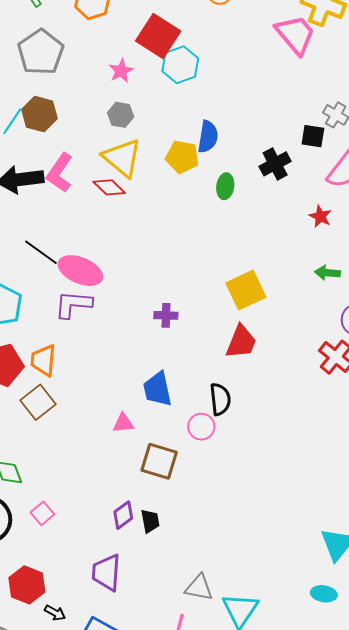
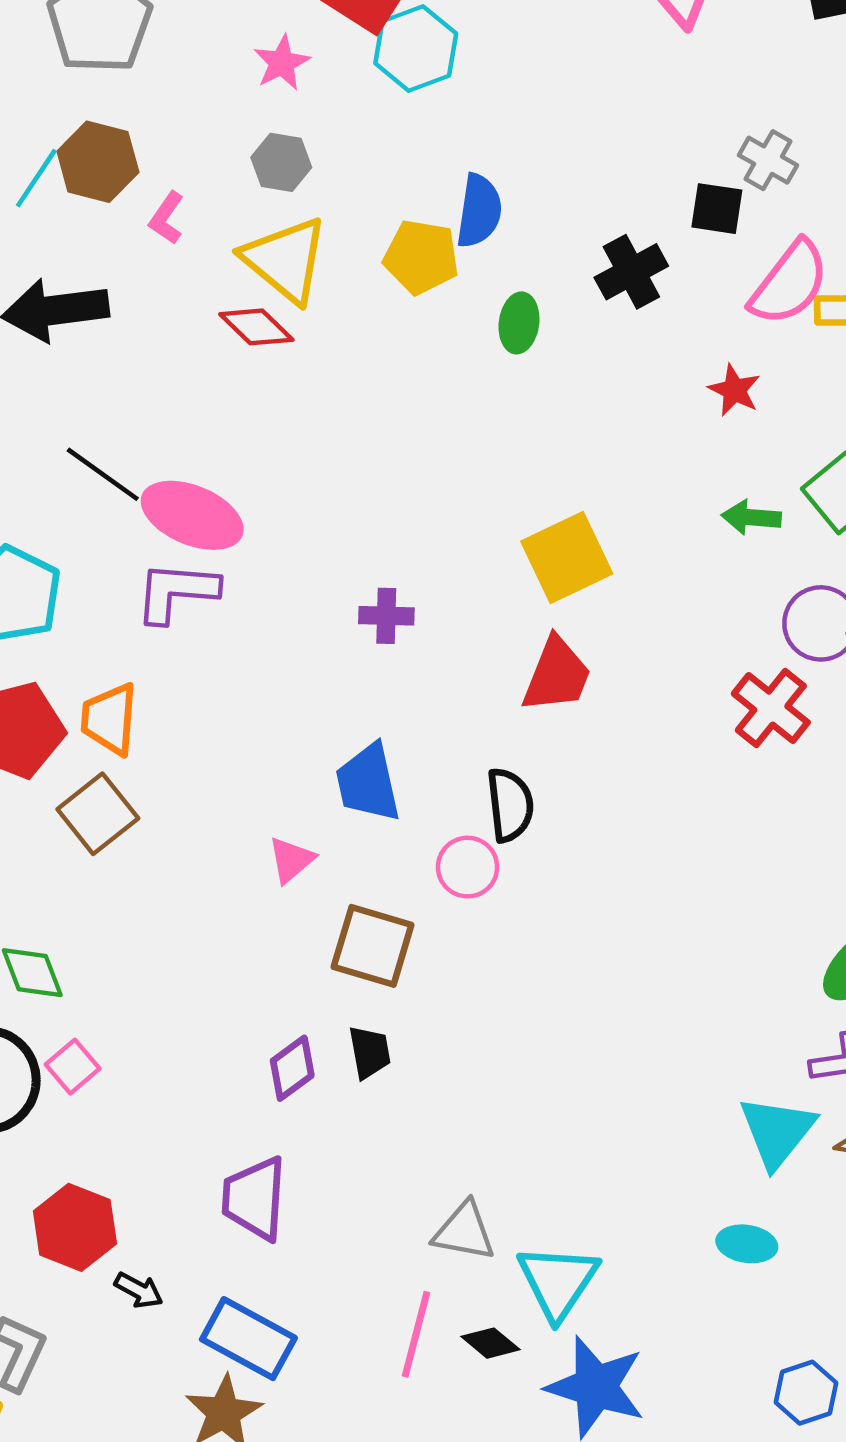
pink L-shape: (60, 173) -> (167, 218), moved, size x0.6
pink triangle: (123, 423) -> (291, 860), turned -35
pink square: (42, 513) -> (73, 1067), moved
black trapezoid: (150, 521) -> (370, 1052), moved

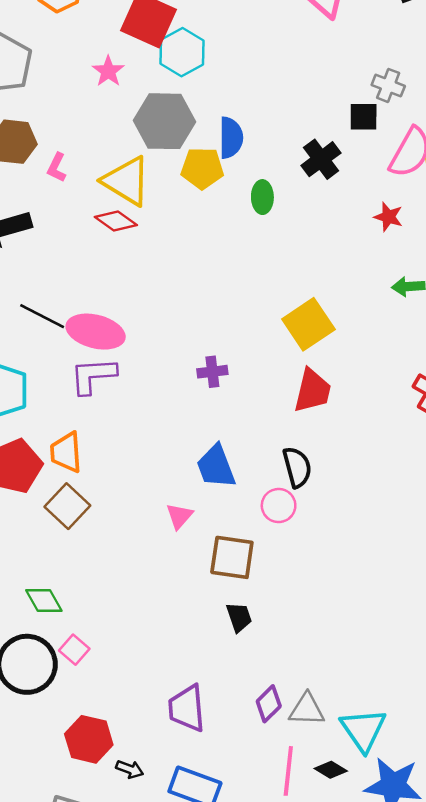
gray hexagon: (281, 162) -> (164, 121), moved, size x1.8
purple diamond: (292, 1068) -> (269, 704), moved

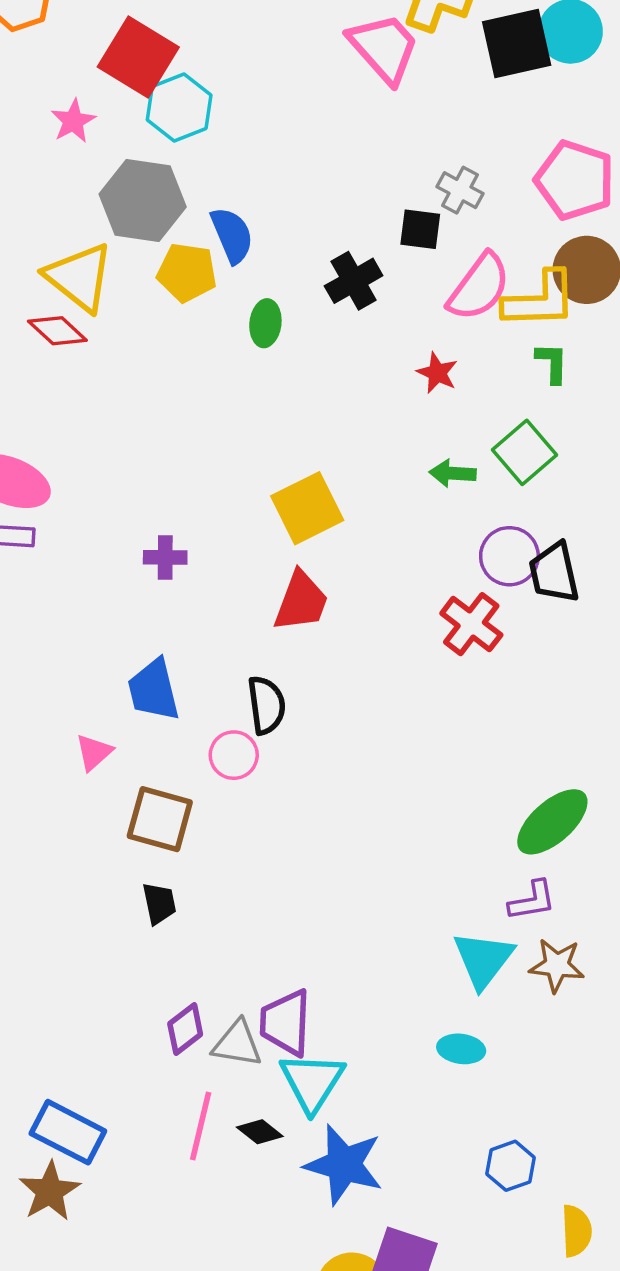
blue semicircle: (231, 138) -> (232, 235), turned -30
purple trapezoid: (187, 708) -> (286, 1023), moved

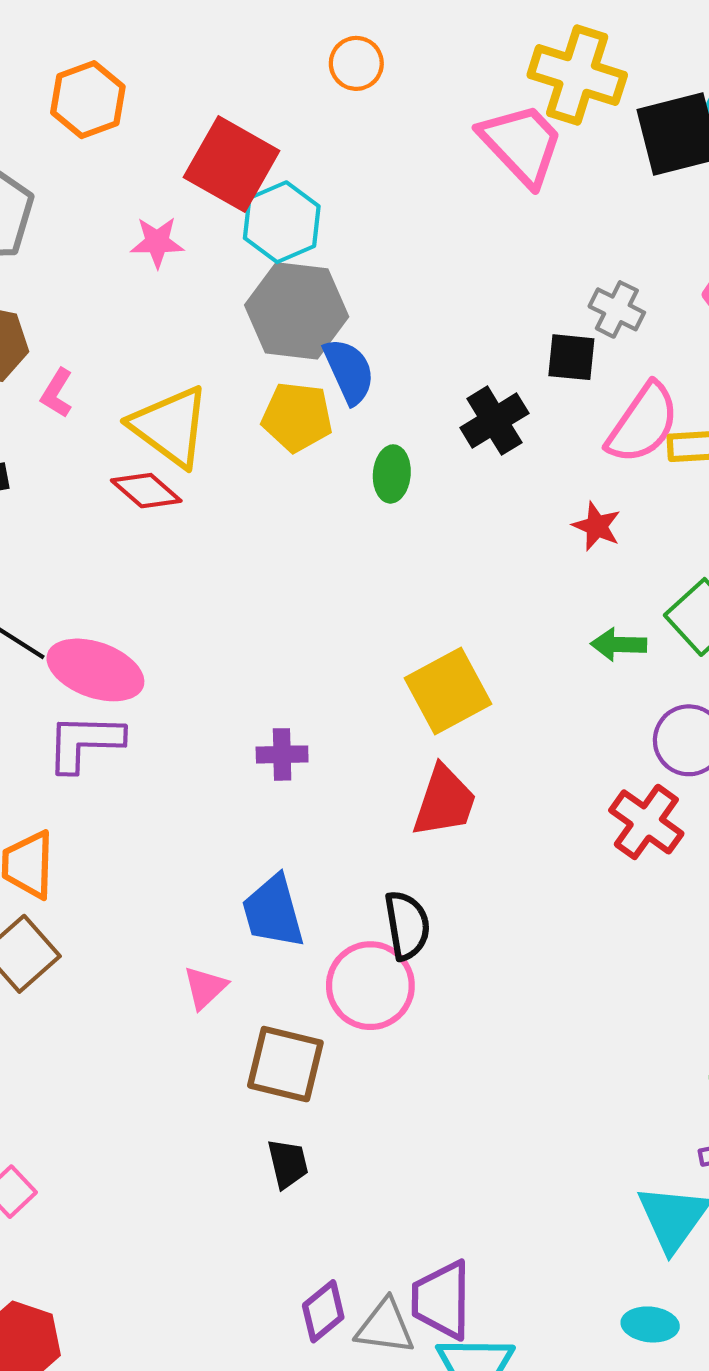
pink star: (73, 121) -> (157, 242), turned 30
gray hexagon: (143, 200) -> (297, 311), moved
pink circle: (234, 755) -> (370, 986), size x1.5

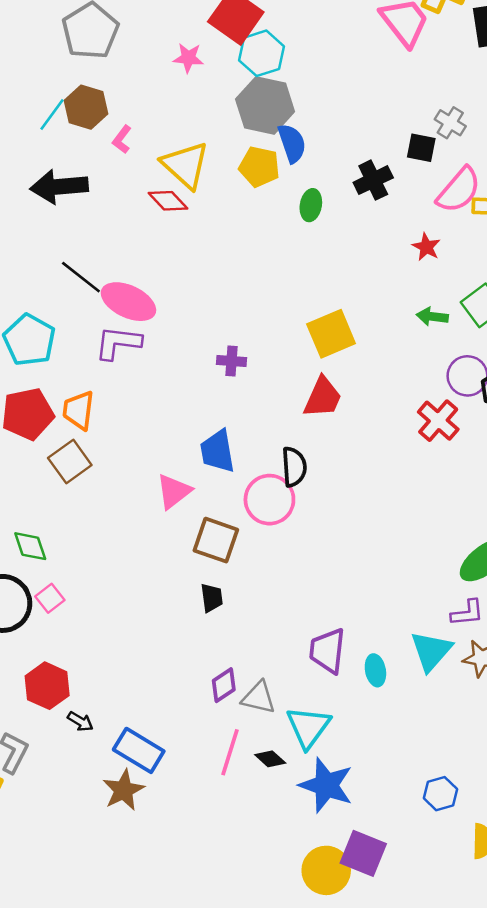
pink triangle: (205, 988) -> (174, 491), size x1.4
purple trapezoid: (442, 1300) -> (328, 651), moved
cyan ellipse: (650, 1324) -> (375, 670), moved, turned 68

